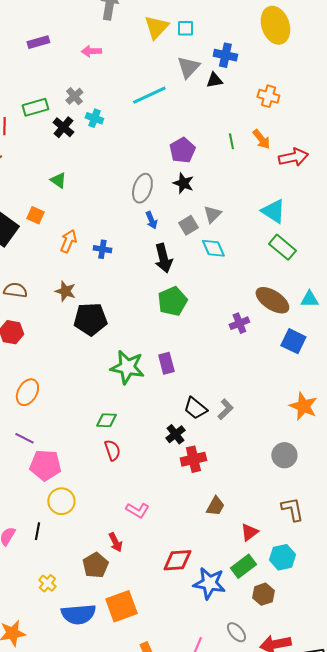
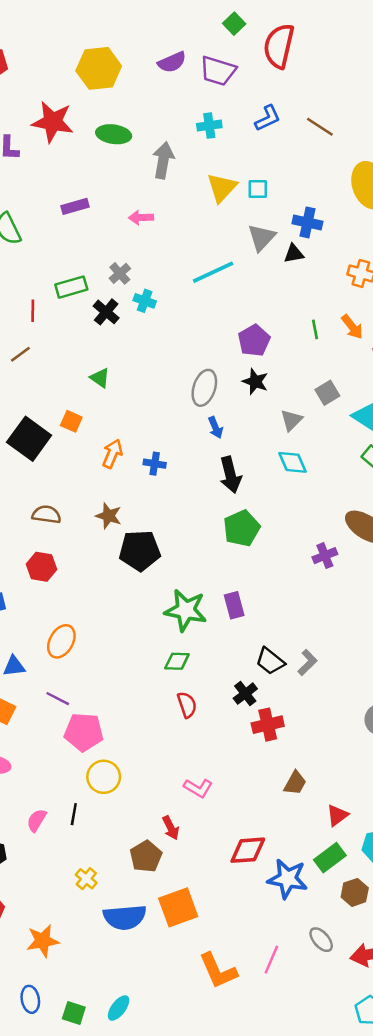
gray square: (188, 225) -> (327, 393), moved
green diamond: (106, 420) -> (177, 661), moved
red semicircle: (112, 450) -> (187, 705), moved

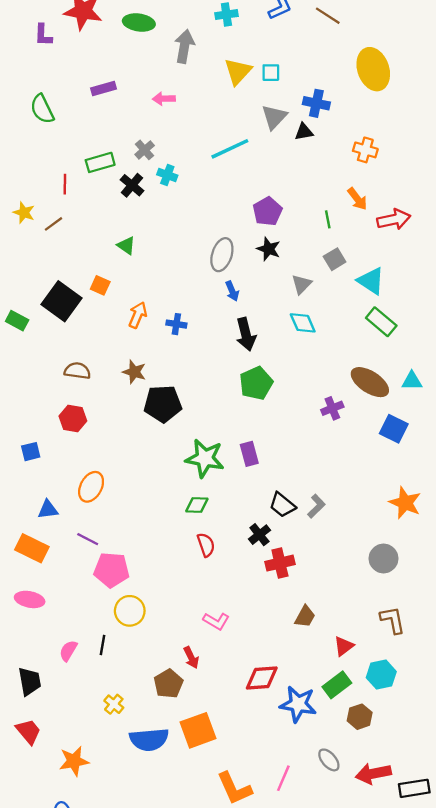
green line: (315, 329) -> (328, 219), moved

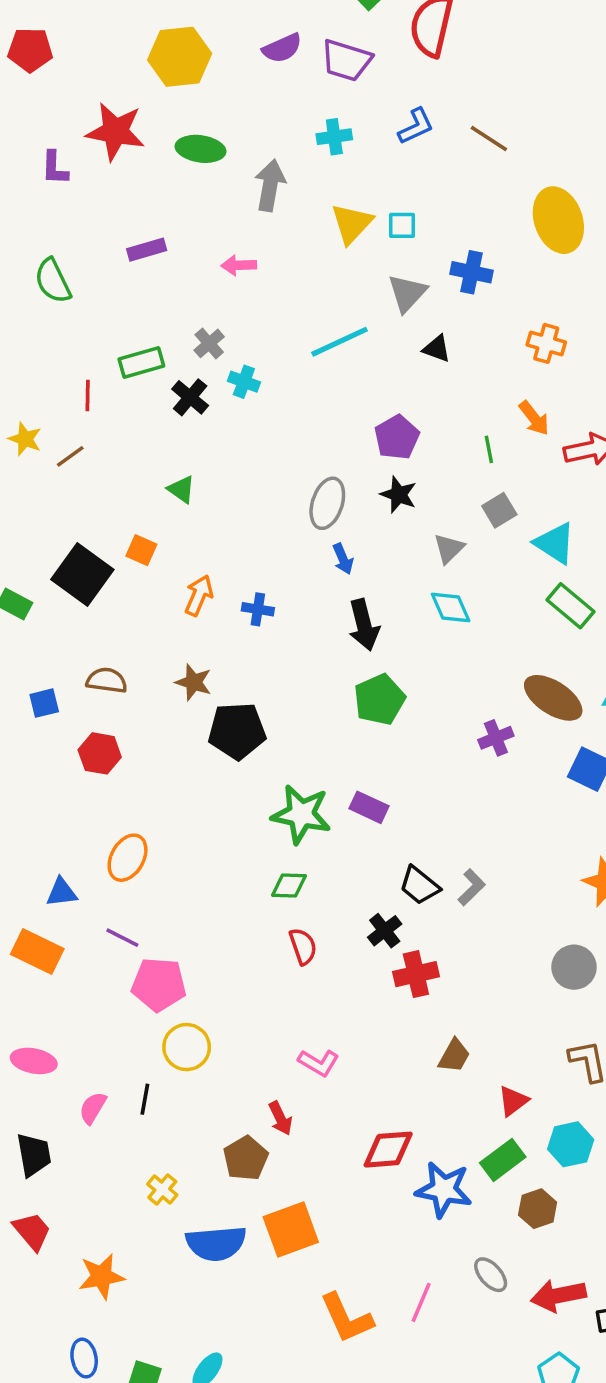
black triangle: (304, 132) -> (437, 349), moved, turned 30
blue square: (31, 452) -> (44, 703), moved
purple rectangle: (249, 454) -> (369, 807), turned -50
pink ellipse: (30, 599) -> (34, 1061), moved

